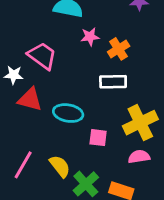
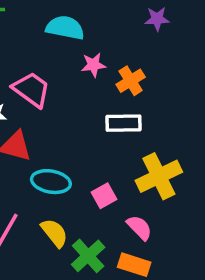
cyan ellipse: (68, 113) -> (51, 182), moved
pink square: (98, 138) -> (104, 196), turned -36
pink semicircle: (139, 157) -> (139, 228), moved, turned 55

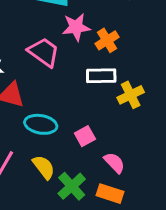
pink star: (93, 65) -> (76, 27), size x1.4
pink trapezoid: (31, 90) -> (44, 52), moved
yellow cross: (159, 176) -> (131, 95), moved, size x0.7

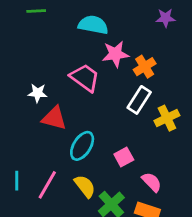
white rectangle: (101, 76) -> (139, 100), turned -56
cyan ellipse: (41, 124) -> (82, 146), turned -68

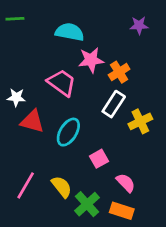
cyan ellipse: (82, 146) -> (68, 132), moved

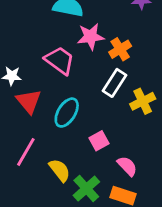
red triangle: (32, 121) -> (29, 101), turned 35
pink line: (26, 185) -> (26, 152), moved

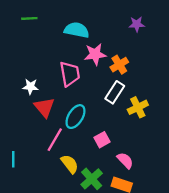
pink trapezoid: (60, 60) -> (70, 74), turned 44
pink line: (26, 152) -> (55, 140), moved

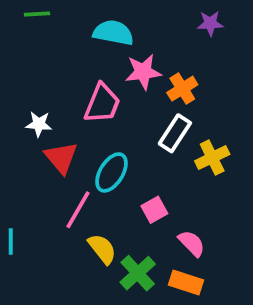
pink trapezoid: (70, 74) -> (102, 104), turned 32

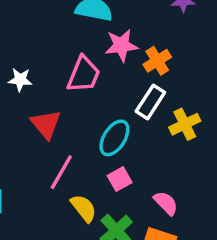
white star: (39, 124) -> (20, 80), moved
cyan ellipse: (112, 172) -> (114, 138), moved
pink square: (154, 210) -> (120, 179), moved

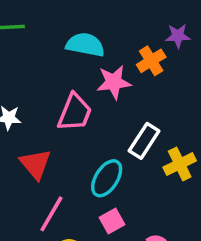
orange cross: (157, 61) -> (151, 61), moved

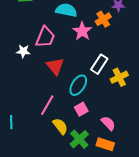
pink star: (114, 82) -> (82, 31), turned -30
pink trapezoid: (75, 112) -> (45, 37), moved
red triangle: (35, 164) -> (55, 66), moved

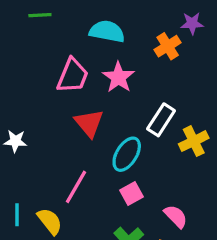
pink star: (82, 31) -> (118, 77), moved
white star: (23, 51) -> (15, 141), moved
yellow semicircle: (60, 126) -> (50, 221), moved

